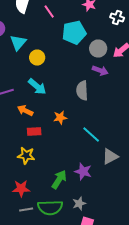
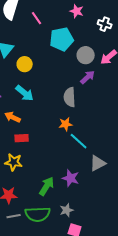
purple arrow: (100, 70) -> (88, 77), turned -63
orange star: (60, 118) -> (66, 124), moved

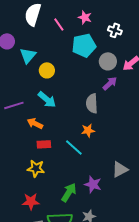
pink star: (77, 11) -> (85, 17), moved
white cross: (105, 24) -> (115, 30), moved
cyan line: (79, 141) -> (74, 147), moved

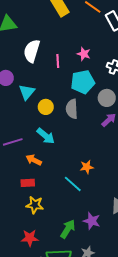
pink line: (59, 24) -> (58, 61), turned 32
gray semicircle: (92, 103) -> (72, 109), moved
red rectangle: (44, 144) -> (28, 183), moved

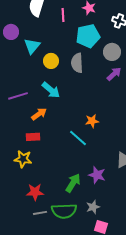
orange arrow: (34, 160) -> (39, 114), turned 119
yellow star: (35, 205) -> (23, 159), moved

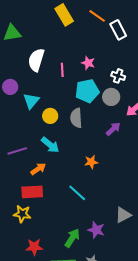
gray circle: (112, 52) -> (111, 97), moved
orange star: (92, 121) -> (91, 162), moved
red rectangle: (33, 137) -> (32, 192), size x1.5

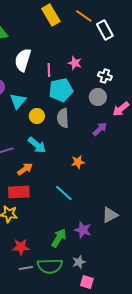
cyan pentagon: (87, 91) -> (61, 90), moved

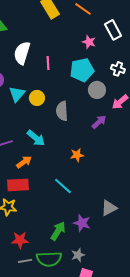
white rectangle: (105, 30) -> (113, 30), moved
pink star: (75, 63) -> (89, 42), moved
white cross: (105, 76) -> (118, 69), moved
cyan pentagon: (61, 90) -> (82, 70), moved
yellow circle: (37, 116) -> (37, 98), moved

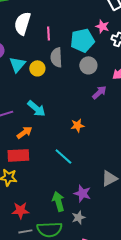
pink star: (89, 42) -> (102, 26), moved
gray circle: (97, 90) -> (88, 65), moved
gray semicircle: (62, 111) -> (56, 57), moved
green arrow: (58, 231) -> (58, 201), turned -48
gray star: (78, 255) -> (78, 217), moved

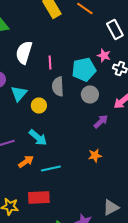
yellow circle: (37, 68) -> (39, 106), moved
orange star: (77, 125) -> (95, 156), moved
red rectangle: (18, 155) -> (39, 198), moved
cyan line: (63, 156) -> (51, 168), moved, turned -54

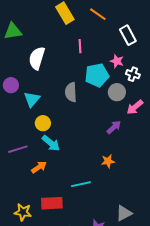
pink line: (50, 62) -> (80, 46), moved
gray circle: (90, 94) -> (117, 92), moved
yellow circle: (39, 106) -> (43, 123), moved
cyan line: (51, 168) -> (81, 184), moved

